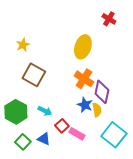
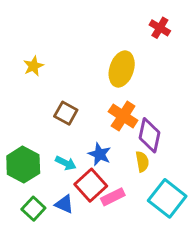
brown square: (34, 75) -> (66, 113), moved, size x0.7
blue star: (85, 105) -> (100, 154), moved
red square: (62, 126) -> (91, 185), size x1.5
pink rectangle: (77, 134) -> (113, 197), turned -56

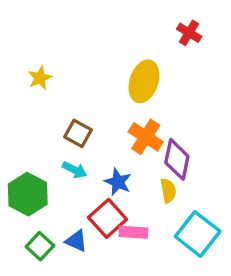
cyan arrow: (66, 163) -> (75, 170), moved
pink rectangle: (113, 197) -> (134, 232), turned 30

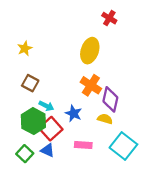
red cross: (189, 33) -> (109, 18), moved
brown square: (78, 133) -> (30, 83), moved
yellow semicircle: (168, 191) -> (105, 119), turned -64
green hexagon: (28, 194) -> (33, 121), moved
red square: (108, 218) -> (51, 129), moved

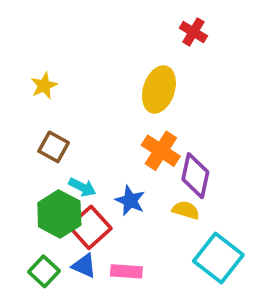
pink rectangle: (83, 145) -> (126, 271), moved

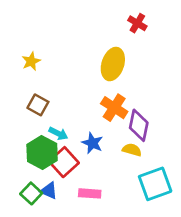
cyan square: (218, 258) -> (155, 184), turned 32
blue triangle: (84, 266) -> (49, 191), moved

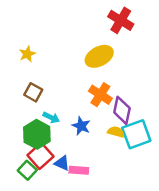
red cross: (137, 23) -> (121, 20), size x1.5
yellow ellipse: (113, 64) -> (99, 56), turned 44
red square: (64, 162) -> (40, 156), moved
cyan square: (155, 184) -> (136, 134), moved
blue triangle: (49, 191) -> (62, 163), moved

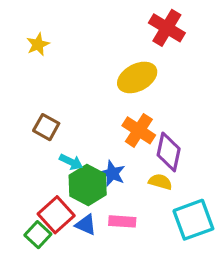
yellow star: (27, 54) -> (38, 44), moved
green hexagon: (37, 134) -> (88, 185), moved
cyan square: (136, 134) -> (193, 220), moved
pink rectangle: (79, 170) -> (122, 221), moved

